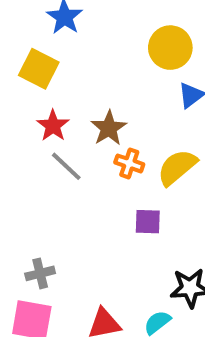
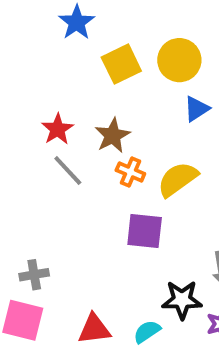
yellow square: (39, 69) -> (121, 64), moved, turned 33
purple square: (148, 222) -> (145, 231), size x1.4

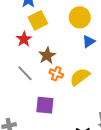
yellow square: (121, 64) -> (38, 20), moved
red star: (57, 129) -> (24, 39), moved
purple square: (145, 231) -> (45, 105), moved

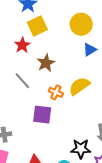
orange cross: (56, 74) -> (56, 92), moved

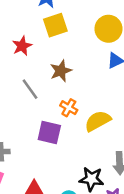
red star: (22, 45) -> (22, 46), moved
yellow semicircle: (79, 86) -> (98, 121), moved

